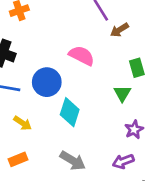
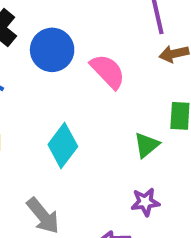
blue circle: (47, 82) -> (52, 50), moved

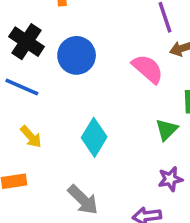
pink semicircle: (108, 71) -> (148, 69), moved

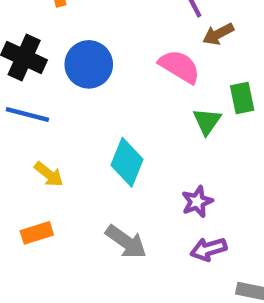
green triangle: (166, 130) -> (207, 121), moved
purple star: (170, 179) -> (197, 202), moved

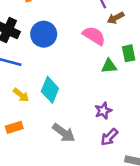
green triangle: (207, 121) -> (109, 66), turned 49
cyan diamond: (127, 162) -> (50, 90), moved
purple arrow: (208, 249) -> (109, 137), turned -30

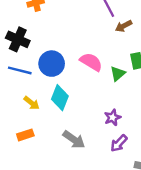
blue circle: (44, 34) -> (52, 64), moved
pink semicircle: (94, 36) -> (91, 62), moved
green triangle: (109, 66) -> (118, 74), turned -35

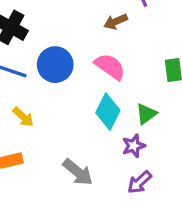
brown arrow: (124, 26) -> (116, 22), moved
green triangle: (118, 74) -> (146, 114), moved
cyan diamond: (60, 98) -> (108, 112), moved

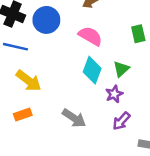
blue circle: (55, 65) -> (46, 20), moved
yellow arrow: (23, 117) -> (29, 81), size x1.5

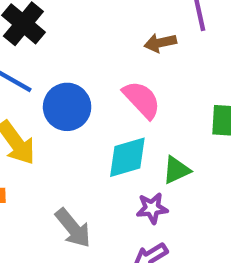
blue circle: (46, 20) -> (67, 107), moved
cyan diamond: (92, 70) -> (127, 157), turned 36

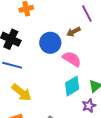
blue circle: (67, 107) -> (50, 43), moved

